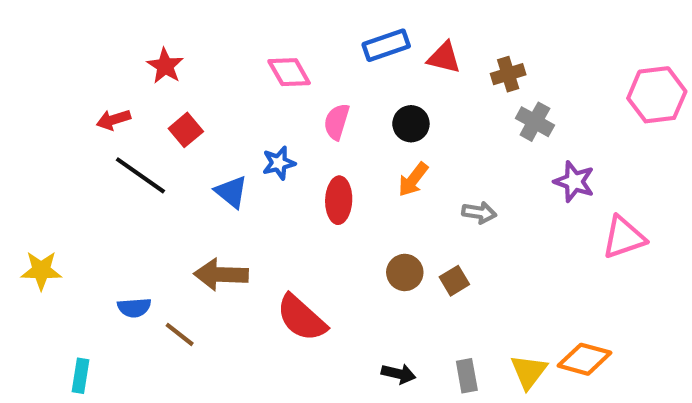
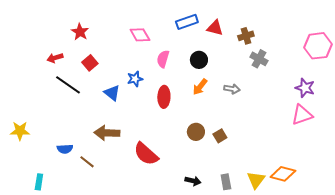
purple star: (574, 182) -> (305, 88), moved
gray arrow: (479, 213) -> (232, 89), moved

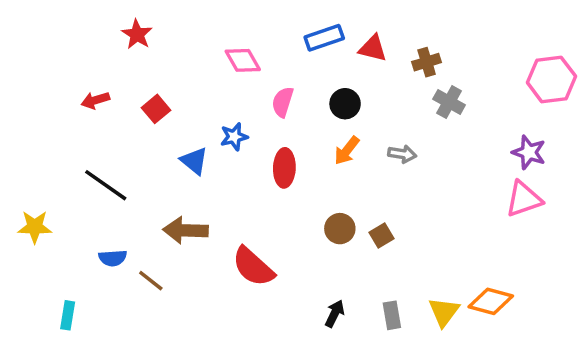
red star: (80, 32) -> (137, 34), moved
black line: (68, 85) -> (106, 185), moved
black arrow: (193, 181) -> (335, 314), turned -77

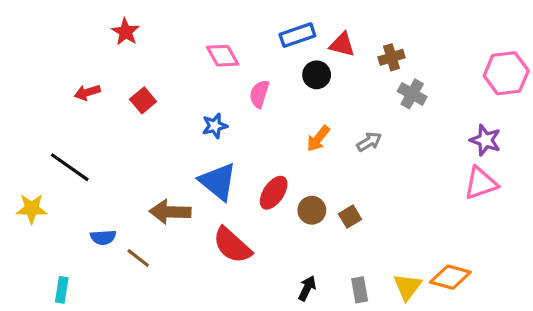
black circle: (345, 104) -> (317, 75), moved
gray arrow: (402, 154) -> (369, 142), turned -40
blue triangle: (194, 161) -> (218, 182), moved, size x1.5
red ellipse: (284, 168) -> (274, 193), moved, turned 32
black line: (106, 185) -> (70, 167), moved

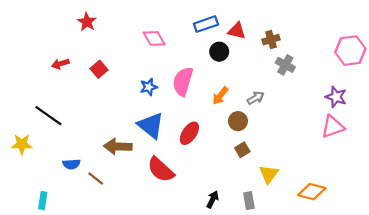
pink semicircle: (259, 94) -> (183, 81), moved, size x1.5
brown circle: (312, 210) -> (238, 121), moved
yellow triangle: (407, 287) -> (269, 174), moved

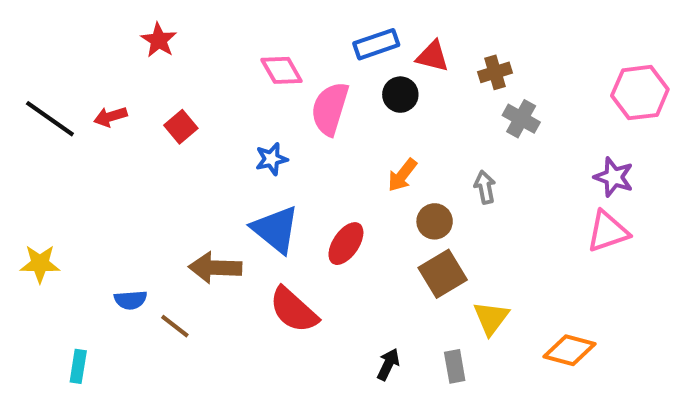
pink semicircle: (183, 81) -> (330, 109), moved
gray arrow: (256, 98) -> (485, 187), moved, turned -70
black line: (48, 116) -> (50, 119), moved
brown square: (242, 150) -> (443, 274), size x1.6

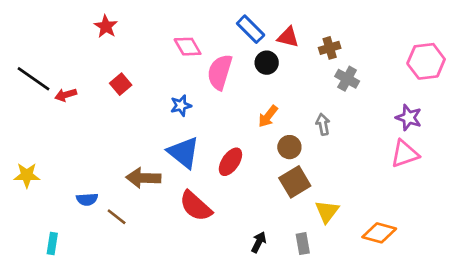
blue rectangle: (376, 44) -> (251, 29), turned 64
red arrow: (110, 117) -> (66, 95), moved

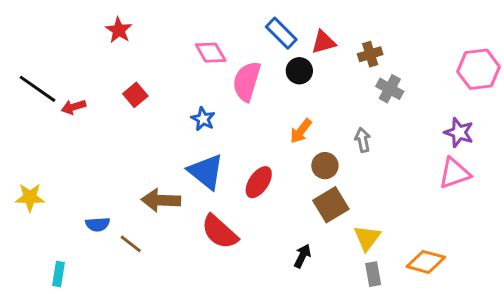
red triangle: (288, 37) -> (323, 42), turned -30
blue star: (181, 106) -> (203, 119), turned -30
black arrow: (259, 242) -> (302, 256), moved
gray rectangle: (303, 244) -> (373, 274), moved

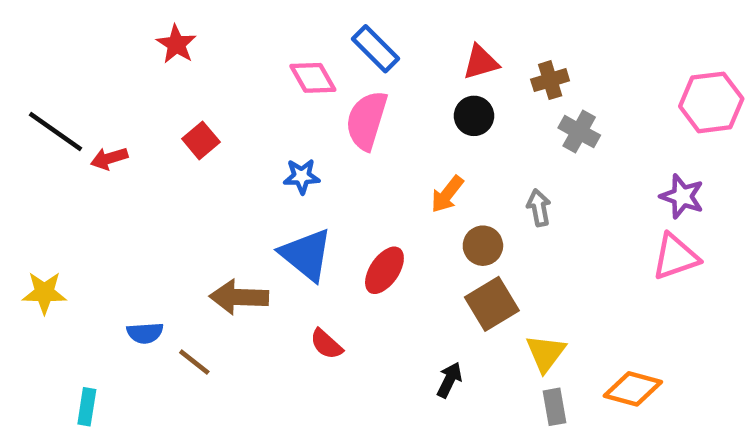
blue rectangle: (281, 33) -> (376, 49), moved
black circle: (299, 71) -> (474, 116), moved
blue star: (203, 119) -> (302, 176), turned -30
red semicircle: (220, 232) -> (326, 344), size x0.6

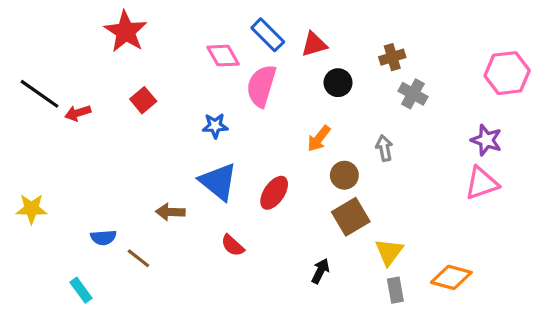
red star: (176, 44) -> (126, 32), size x1.5
red triangle: (481, 62) -> (314, 44), moved
brown arrow: (239, 297) -> (170, 212), size x0.7
cyan rectangle: (87, 407) -> (81, 290), moved, turned -45

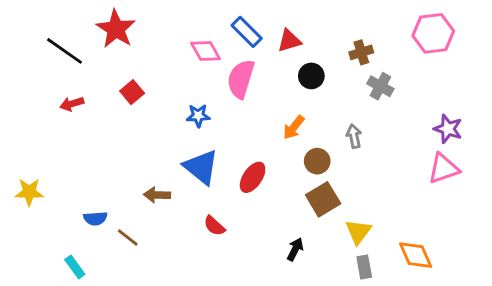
pink hexagon: (507, 73) -> (433, 33), moved
black line: (39, 94) -> (64, 51), moved
orange diamond: (451, 277) -> (416, 255), turned 51

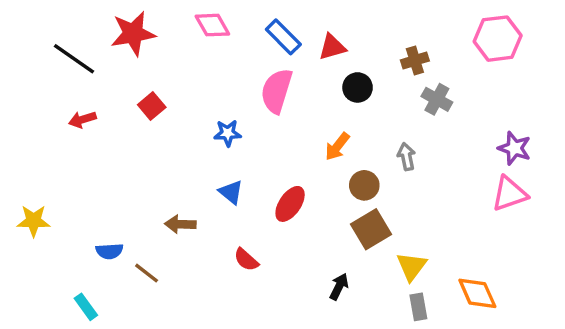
red star: (116, 29) -> (133, 33), turned 30
pink diamond: (206, 51) -> (212, 25), moved
blue triangle: (201, 167) -> (231, 192), size x0.6

